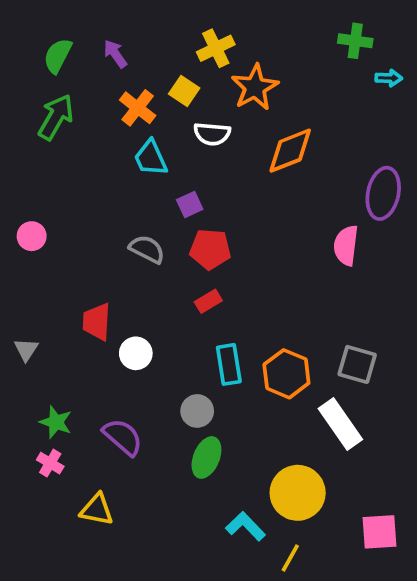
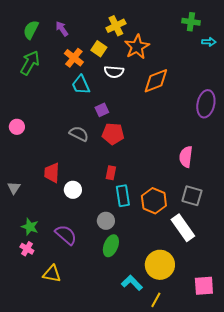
pink semicircle: (346, 245) -> (186, 157), moved
red rectangle: (208, 301) -> (111, 173), moved, turned -48

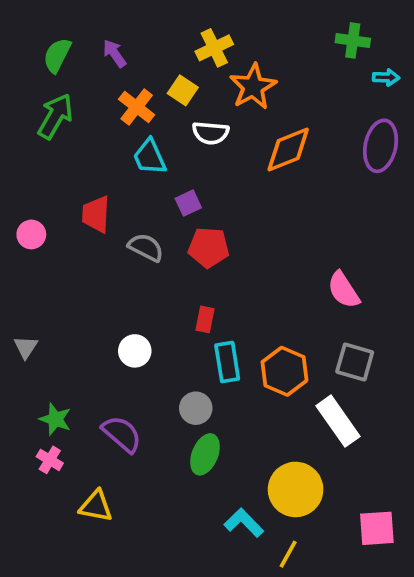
purple ellipse: (206, 104) -> (381, 146), moved
pink semicircle: (186, 157) -> (344, 290), turned -40
red trapezoid: (52, 173) -> (96, 214), moved

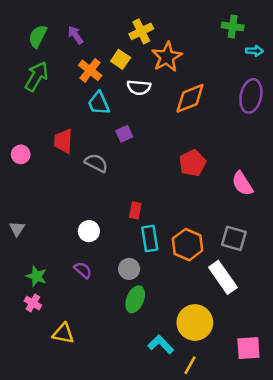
red pentagon: (209, 247) -> (192, 163), moved, turned -30
pink semicircle: (344, 290) -> (242, 184), moved
purple semicircle: (122, 434) -> (83, 270), moved, size x0.7

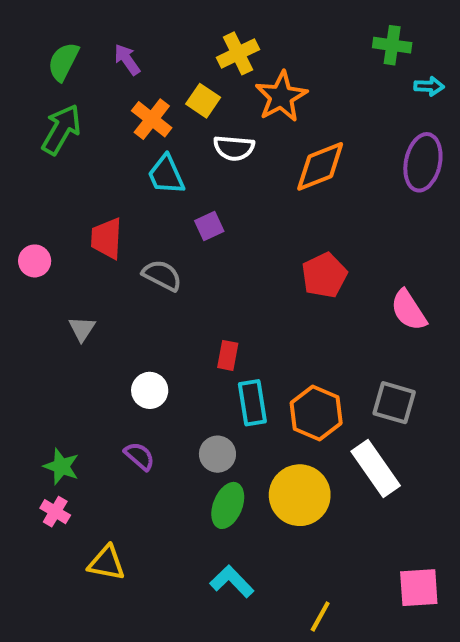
gray triangle: (17, 229) -> (82, 329), moved
yellow circle: (195, 323) -> (300, 495), moved
cyan L-shape: (161, 344) -> (232, 581), moved

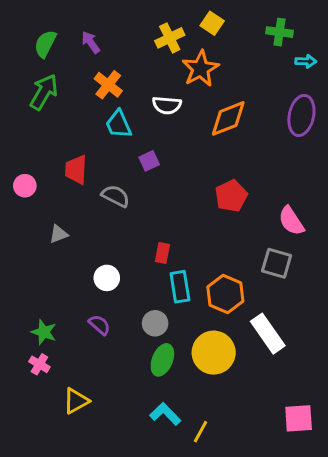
yellow square: (203, 101) -> (212, 23), moved
gray triangle: (82, 329) -> (58, 234), turned 36
gray square: (394, 403) -> (277, 263), moved
yellow triangle: (107, 563) -> (76, 401), turned -40
yellow line: (320, 616) -> (200, 432), moved

